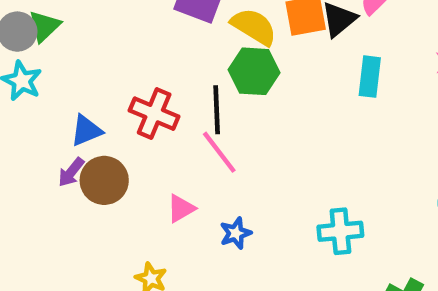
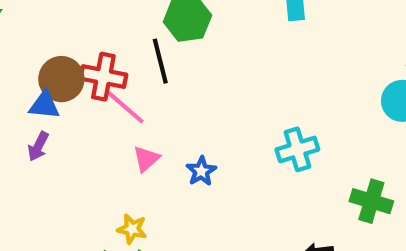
blue triangle: (86, 131) -> (44, 105), turned 40
pink line: (219, 152) -> (125, 107), moved
brown circle: (104, 180) -> (61, 79), moved

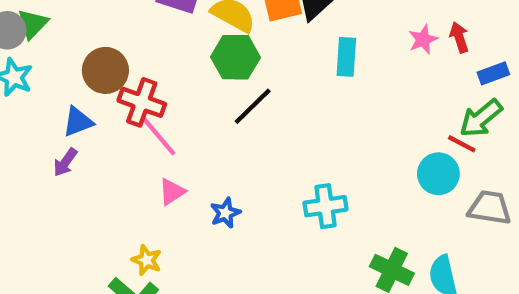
black line: (160, 61) -> (253, 106), moved, turned 51
brown circle: (61, 79) -> (105, 70), moved
blue triangle: (44, 105) -> (78, 122), turned -36

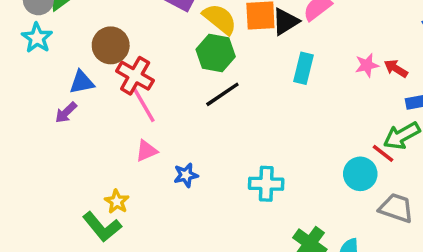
red arrow: (459, 37) -> (396, 69), turned -50

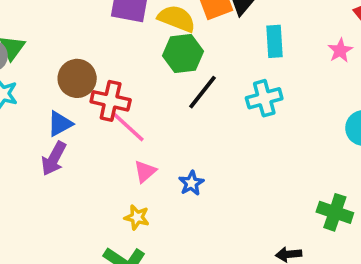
pink star: (367, 65) -> (340, 50), moved
purple arrow: (66, 113) -> (54, 159), size x1.4
cyan cross: (266, 184) -> (264, 98), moved
yellow star: (117, 201) -> (137, 217), moved

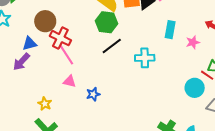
cyan rectangle: (275, 41) -> (170, 30), moved
pink triangle: (145, 171) -> (69, 81), turned 40
yellow star: (137, 217) -> (45, 104), moved

